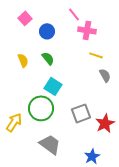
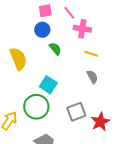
pink square: (25, 18) -> (45, 11), moved, turned 32
green semicircle: (48, 58) -> (55, 49), moved
yellow semicircle: (23, 60) -> (18, 59), size x1.6
gray semicircle: (105, 75) -> (92, 77), moved

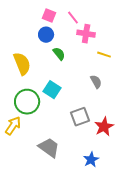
pink square: (45, 11) -> (49, 16), turned 32
yellow line: (91, 54) -> (104, 55), moved
green circle: (36, 107) -> (27, 102), moved

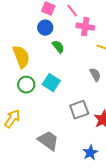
green circle: (27, 102) -> (26, 85), moved, size x0.7

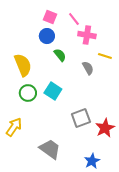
gray semicircle: (95, 75) -> (88, 68), moved

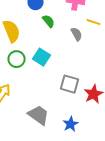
gray square: (81, 118) -> (70, 84), turned 36
blue star: (92, 161) -> (70, 124), moved

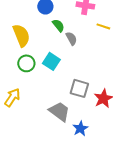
gray semicircle: (76, 34) -> (71, 38), moved
gray trapezoid: (38, 115) -> (59, 111), moved

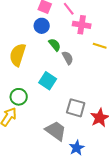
yellow semicircle: (21, 35) -> (18, 55), turned -140
green circle: (26, 63) -> (19, 97), moved

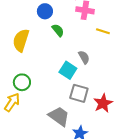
gray semicircle: (68, 58) -> (84, 57), moved
cyan square: (48, 81) -> (68, 70), moved

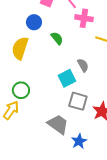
blue circle: (45, 11) -> (34, 22), moved
cyan square: (68, 70) -> (67, 78), turned 30

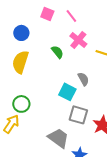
pink cross: (84, 18) -> (78, 40), moved, turned 30
blue circle: (34, 22) -> (21, 33), moved
cyan square: (67, 78) -> (67, 92), turned -36

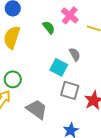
gray trapezoid: (58, 138) -> (37, 109), moved

